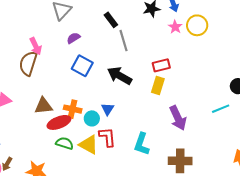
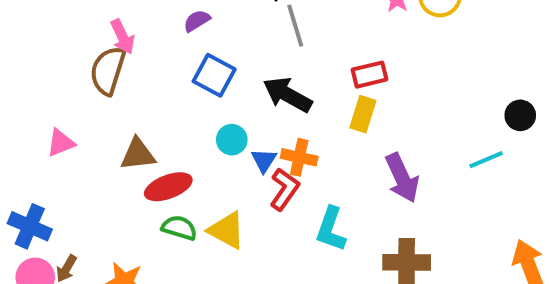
orange cross: (73, 109) -> (299, 157), moved
cyan circle: (92, 118) -> (232, 140), moved
red L-shape: (107, 137) -> (284, 189), moved, turned 40

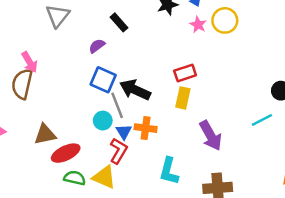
purple semicircle: (197, 21) -> (97, 46), moved
gray line: (295, 26) -> (117, 105), moved
blue square: (214, 75) -> (103, 80), moved
red L-shape: (284, 189) -> (118, 151), moved

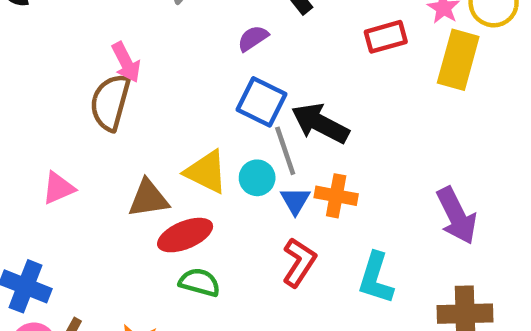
red rectangle: (185, 73) -> (386, 37), moved
yellow rectangle: (183, 98) -> (458, 60), moved, size x1.4
red L-shape: (118, 151) -> (299, 262), moved
yellow triangle: (104, 177) -> (206, 172), moved

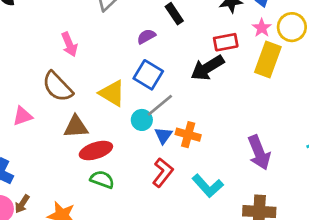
brown semicircle: (110, 102) -> (57, 87), moved, turned -64
black arrow: (320, 123) -> (207, 68), moved, turned -64
gray line: (285, 151) -> (160, 105), turned 64
yellow triangle: (206, 172) -> (112, 93), moved
cyan L-shape: (376, 278) -> (208, 186), turned -64

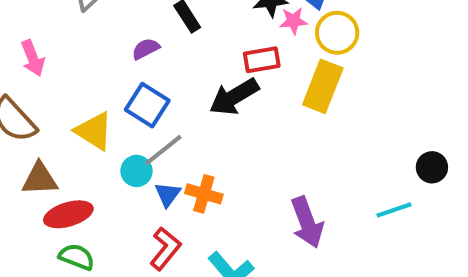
yellow circle: (292, 27) -> (337, 33), moved
pink star: (262, 28) -> (293, 21), moved, turned 30

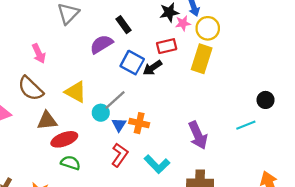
purple semicircle: (146, 49) -> (101, 44), size x1.5
black arrow: (234, 97) -> (152, 68), size x0.7
blue square: (147, 105) -> (132, 63), moved

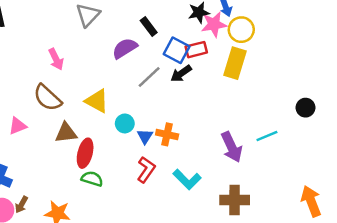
pink star: (183, 23) -> (214, 24), size x1.5
blue square: (132, 63) -> (177, 50), moved
gray line: (115, 100) -> (149, 77), moved
cyan line: (246, 125) -> (267, 136), moved
red ellipse: (64, 139) -> (85, 153), turned -55

